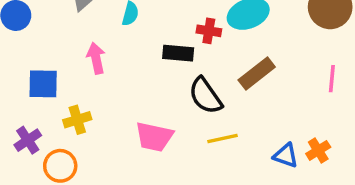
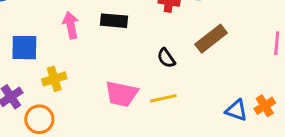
black rectangle: (178, 53) -> (114, 21), moved
black semicircle: (205, 96) -> (166, 58), size x0.6
yellow line: (223, 138) -> (163, 98), moved

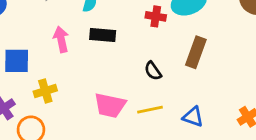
brown rectangle: (211, 39) -> (196, 52), turned -32
blue triangle: (236, 110) -> (193, 117), moved

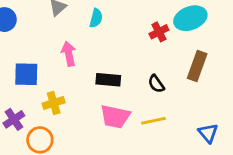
red cross: (156, 16) -> (159, 32), turned -36
black rectangle: (103, 35) -> (108, 80), moved
blue triangle: (193, 117) -> (208, 133), moved, turned 30

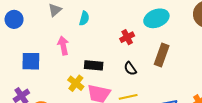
red cross: (159, 32) -> (127, 37), moved
yellow cross: (54, 103) -> (76, 83), moved, turned -35

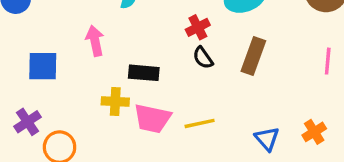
black semicircle: (130, 69) -> (203, 58), moved
yellow cross: (76, 83) -> (115, 102), turned -35

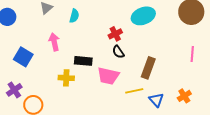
brown rectangle: (253, 56) -> (148, 68), moved
blue square: (43, 66) -> (23, 57), turned 30
pink trapezoid: (152, 118) -> (108, 76), moved
yellow line: (200, 123) -> (134, 91), moved

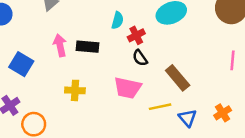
cyan semicircle: (74, 16) -> (117, 20), moved
black rectangle: (83, 61) -> (87, 47), moved
brown rectangle: (148, 68) -> (178, 78), turned -60

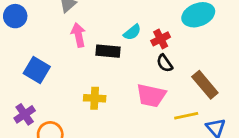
cyan semicircle: (117, 20) -> (132, 32), moved, turned 36
pink arrow: (60, 45) -> (78, 35), moved

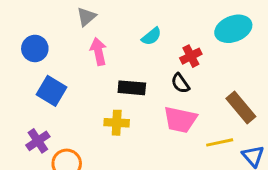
blue circle: (15, 16) -> (35, 48), moved
cyan semicircle: (132, 32) -> (151, 36), moved
black rectangle: (108, 51) -> (132, 88), moved
black semicircle: (165, 63) -> (180, 83), moved

